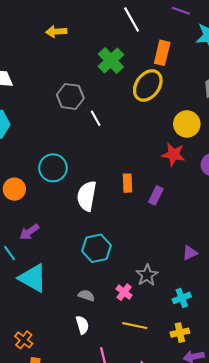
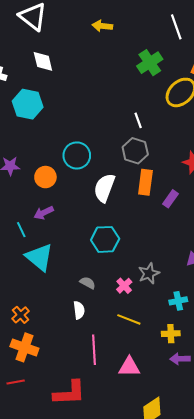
gray hexagon: (70, 96) -> (135, 151), moved
white line: (96, 118) -> (138, 120), moved
orange rectangle: (127, 183) -> (145, 182), size x1.4
orange circle: (14, 189) -> (45, 177), moved

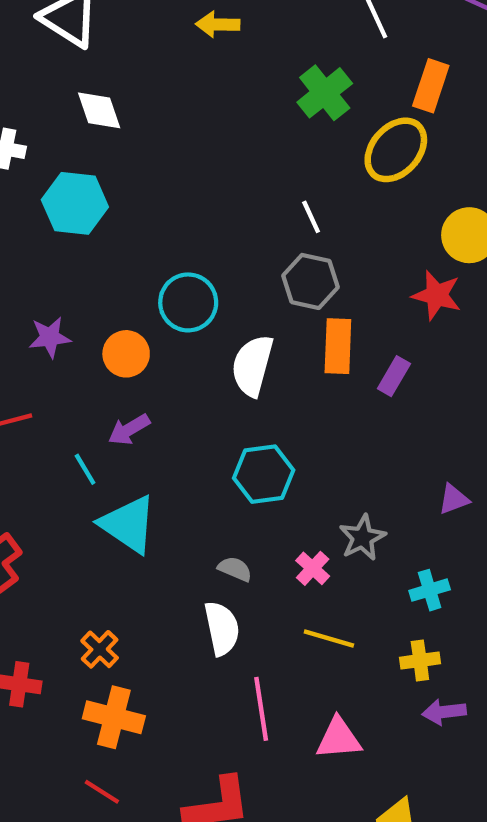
white semicircle: (79, 310) -> (222, 628), size x1.4
red line: (16, 382) -> (102, 792), turned 48

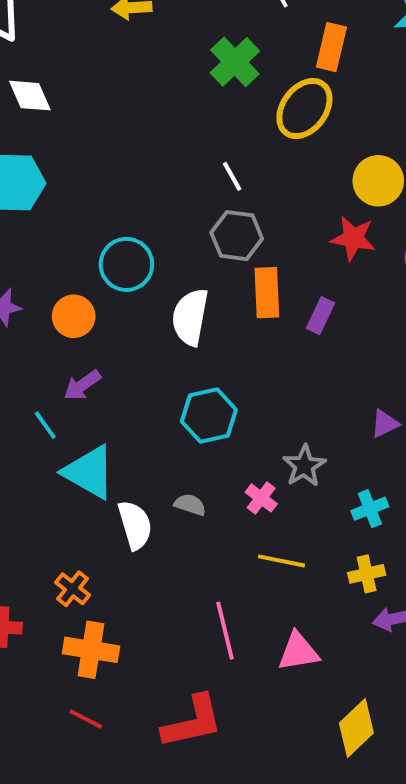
white semicircle: (222, 628) -> (135, 525), moved

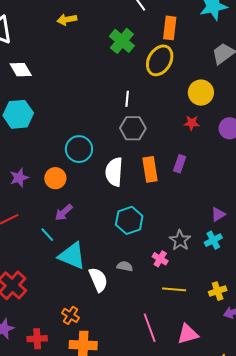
white line: (232, 176) -> (127, 99), turned 42
red star: (353, 238) -> (192, 123), size x0.7
orange rectangle: (267, 293) -> (150, 169), moved
cyan cross: (370, 509) -> (213, 240), moved

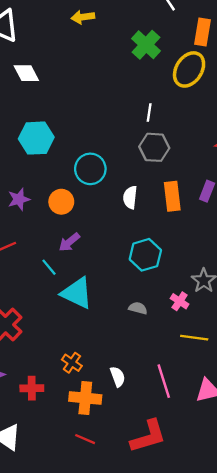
cyan hexagon: (18, 114) -> (36, 138), moved
white semicircle: (114, 172) -> (130, 197), size x0.7
white semicircle: (98, 280) -> (118, 377), moved, size x0.7

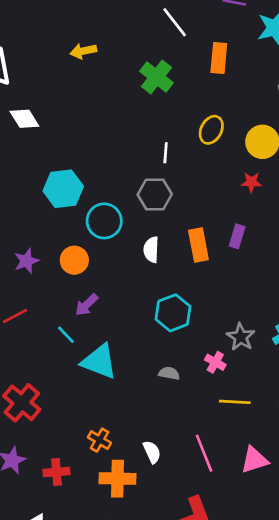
yellow ellipse: (189, 69) -> (211, 130), moved, size x0.7
cyan hexagon: (36, 138) -> (63, 189), moved
gray hexagon: (154, 147) -> (155, 194), moved

